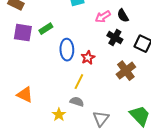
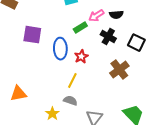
black semicircle: (123, 16) -> (116, 15), turned -64
green rectangle: (46, 29) -> (80, 28), moved
purple square: (23, 33) -> (32, 35), moved
orange triangle: (25, 95) -> (18, 94), turned -36

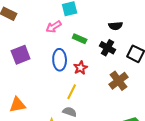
pink arrow: (96, 16) -> (54, 27), moved
green rectangle: (80, 28) -> (80, 39), turned 56
purple square: (32, 35) -> (21, 55), moved, turned -30

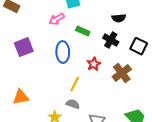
red star: (81, 68) -> (94, 64), moved

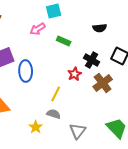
black cross: (111, 40) -> (92, 60), moved
blue ellipse: (63, 52) -> (26, 71), moved

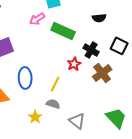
green rectangle: (64, 41) -> (63, 31), size x1.6
blue ellipse: (26, 71) -> (25, 78), moved
gray triangle: (78, 131) -> (77, 121), turned -30

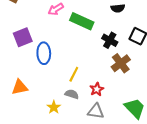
red star: (74, 64) -> (97, 89), moved
blue ellipse: (25, 78) -> (44, 53), moved
gray triangle: (77, 121) -> (96, 111), turned -30

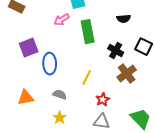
green rectangle: (82, 21) -> (88, 32), turned 55
yellow line: (74, 74) -> (87, 78), moved
gray semicircle: (72, 94) -> (60, 95), moved

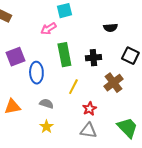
green rectangle: (88, 32) -> (64, 55), moved
black cross: (116, 51) -> (93, 58), moved, turned -35

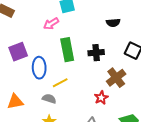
yellow line: (73, 87) -> (60, 83), moved, turned 35
red star: (89, 109) -> (101, 98), moved

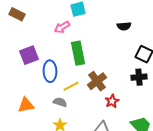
black cross: (96, 53) -> (139, 77), moved
brown cross: (116, 78) -> (97, 81), moved

